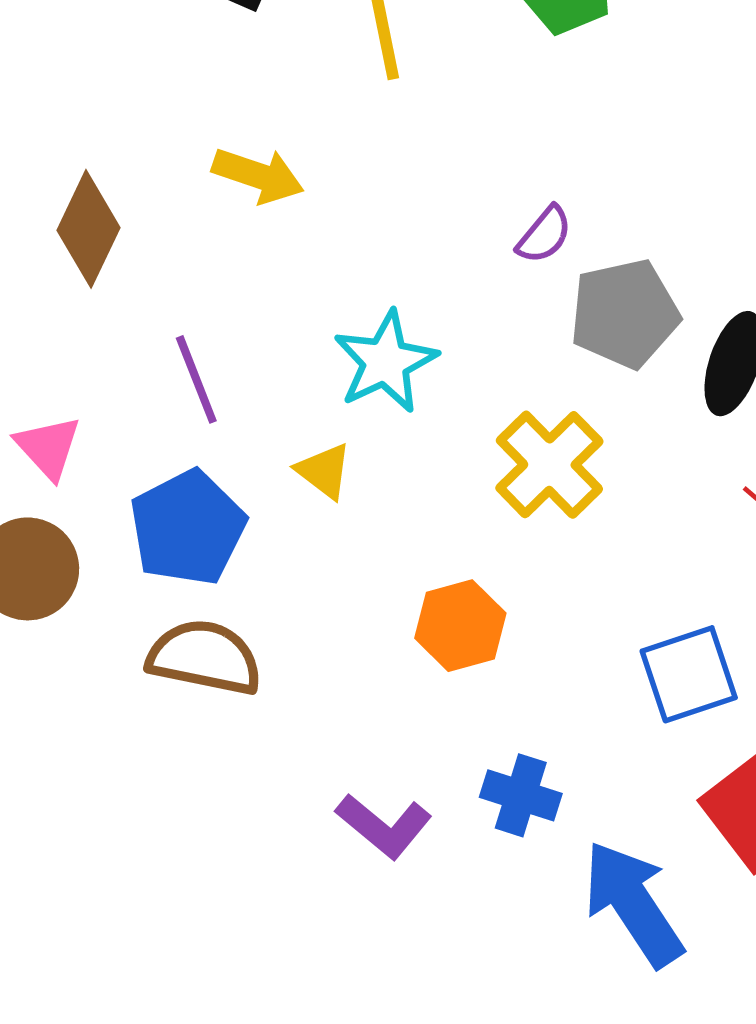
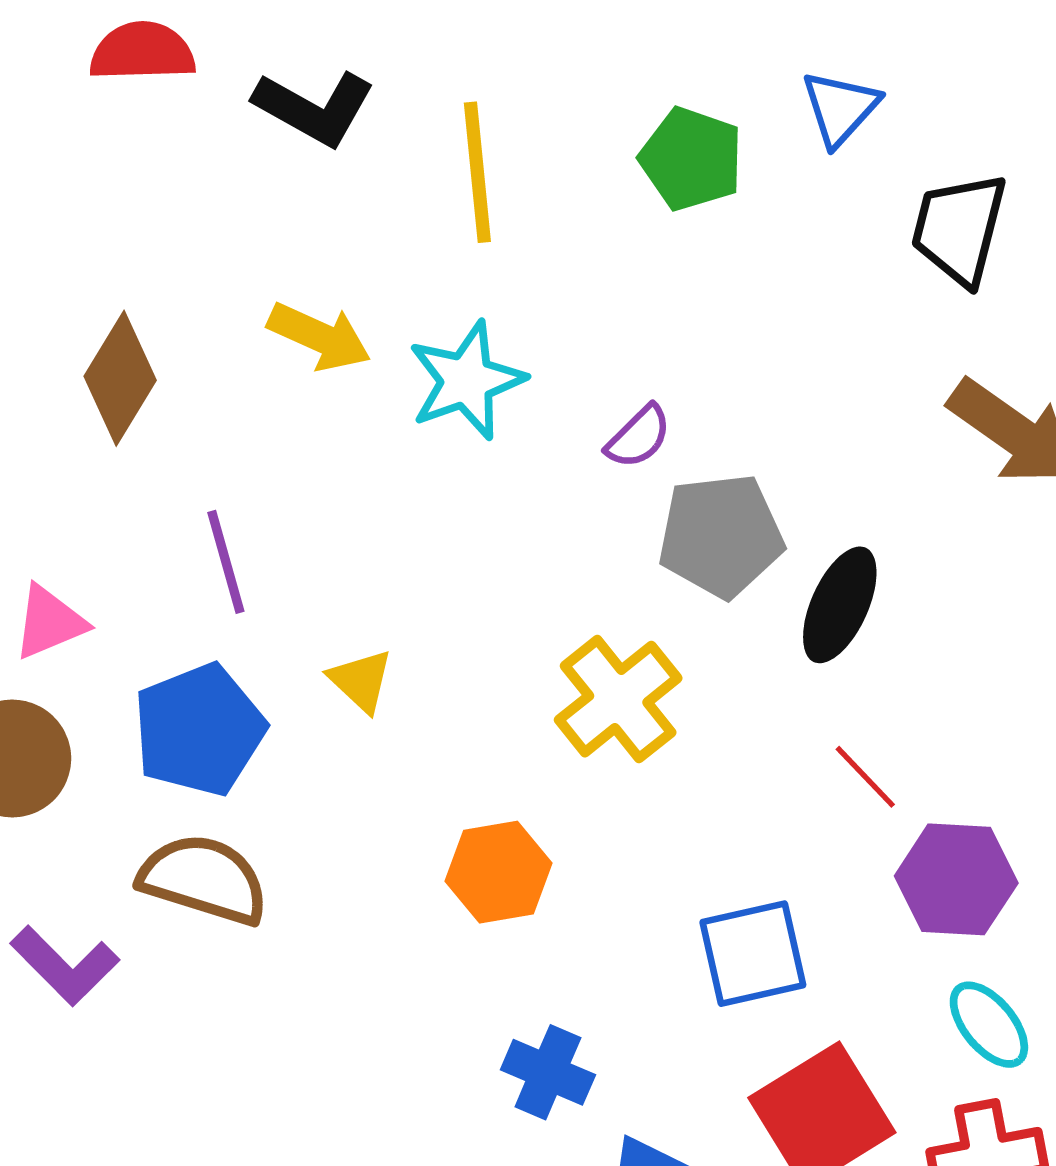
cyan star: (385, 362) -> (467, 380), moved
pink triangle: (48, 447) -> (49, 622), turned 44
purple L-shape: (384, 826) -> (65, 966), moved

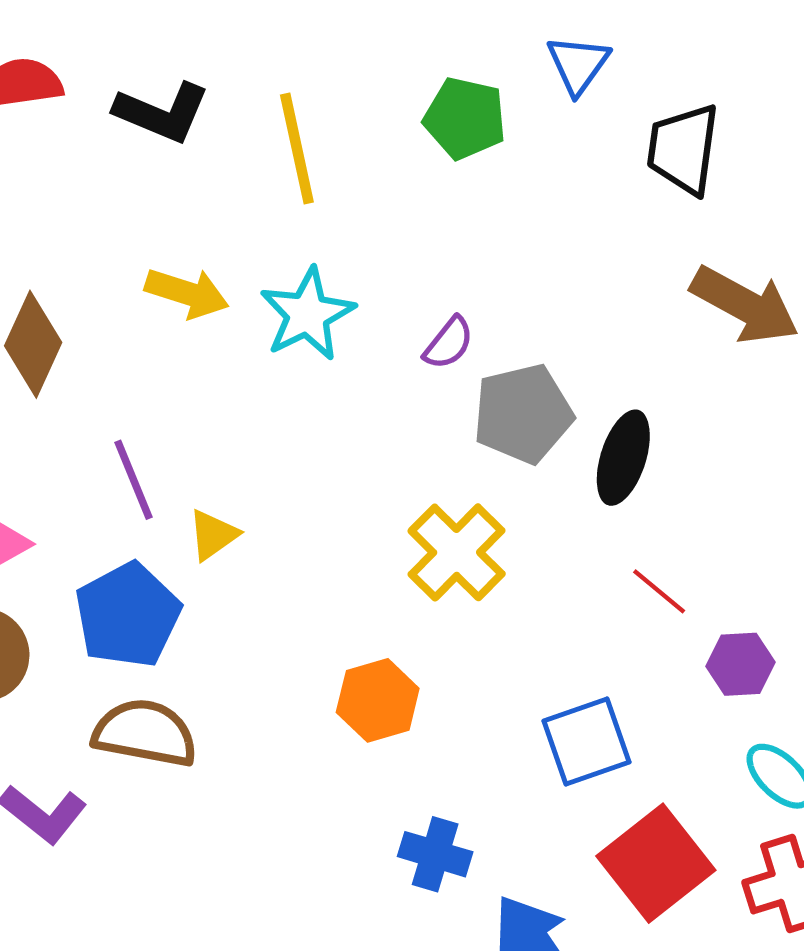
yellow triangle: (361, 681) -> (213, 535), moved, turned 48
purple hexagon: (956, 879) -> (741, 664), size x0.7

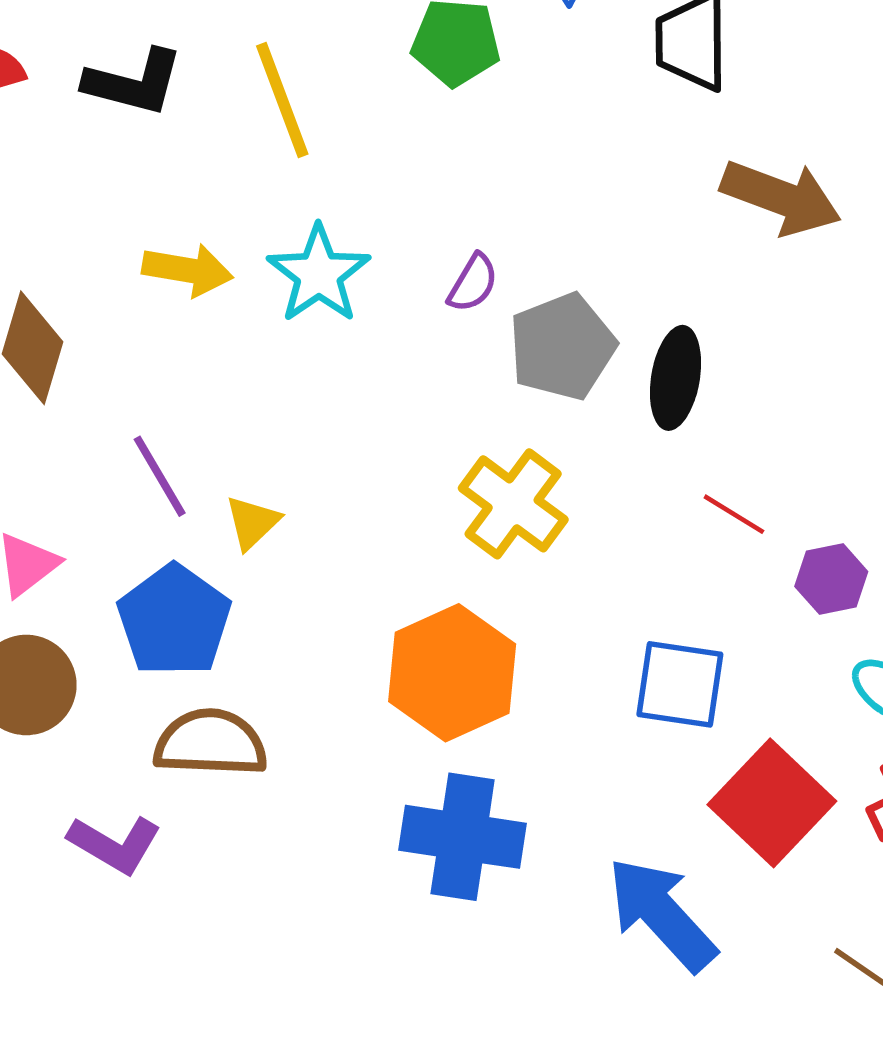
orange hexagon: (378, 700) -> (452, 673), size x1.5
blue square: (586, 741) -> (680, 684), turned 36
blue cross: (435, 854) -> (463, 837), moved, size x1.6

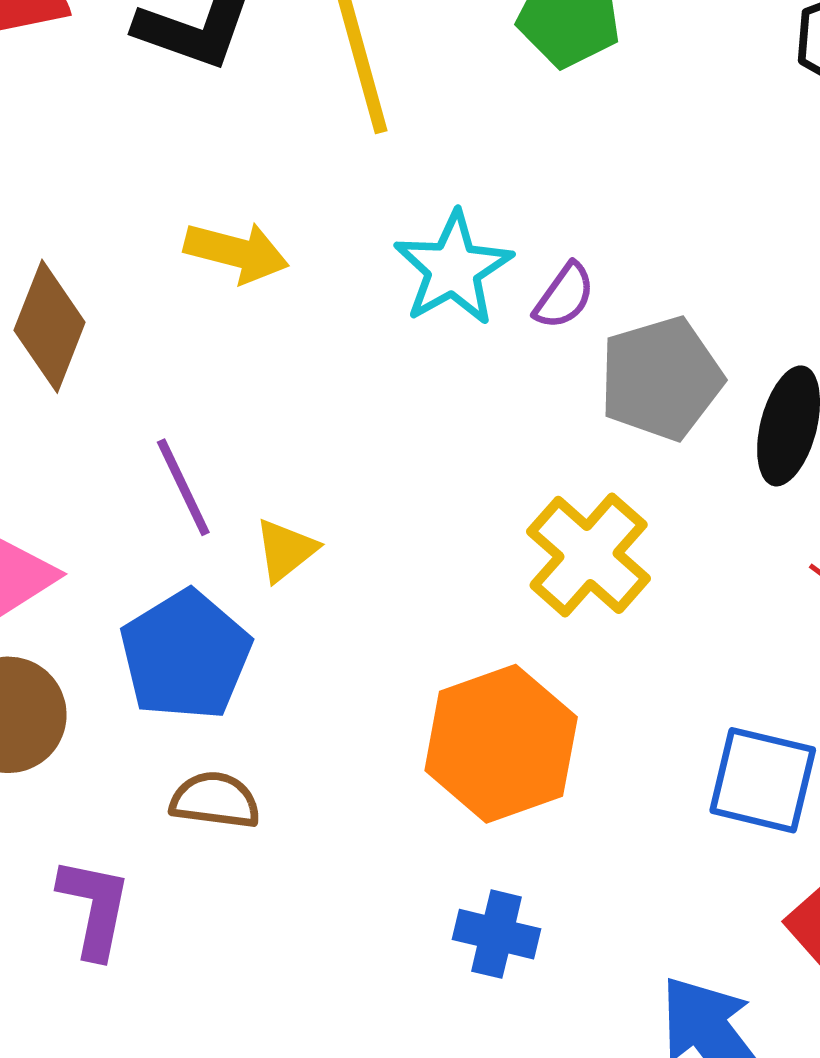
cyan star: (319, 274) -> (453, 269), moved
brown semicircle: (211, 743) -> (215, 800), size x0.7
blue cross: (463, 837) -> (496, 934), size x0.6
purple L-shape: (115, 844) -> (94, 908), turned -114

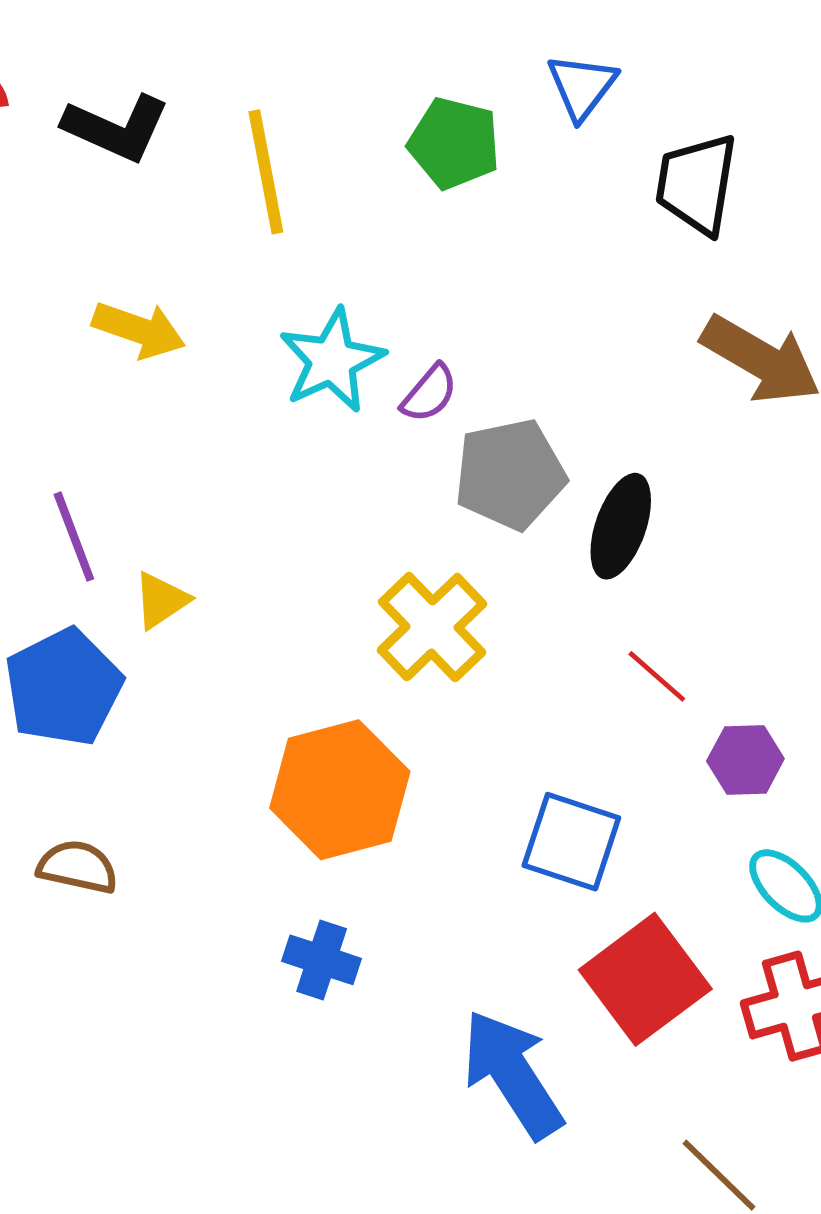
brown semicircle: (215, 800) -> (78, 867), moved

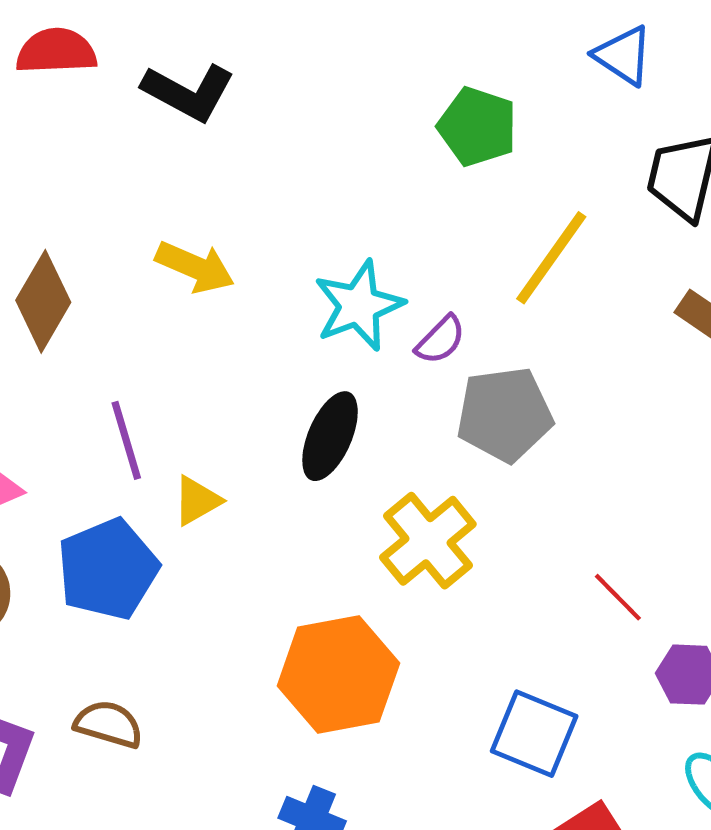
blue triangle: (582, 86) -> (623, 55), moved, turned -38
yellow line: (266, 172) -> (551, 258), moved, turned 42
black ellipse: (621, 526) -> (330, 436), moved

